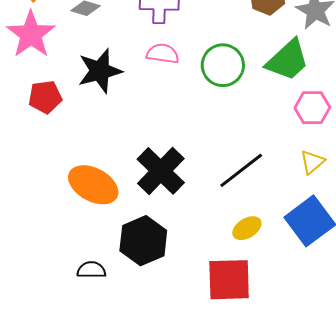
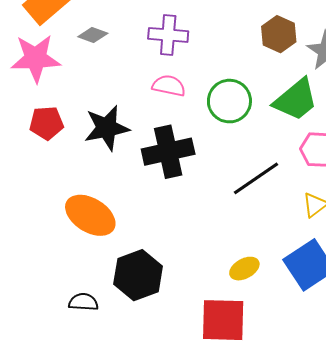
pink star: (31, 34) -> (36, 58), turned 30
black star: (100, 71) -> (107, 128), moved
black line: (241, 170) -> (256, 178), moved
black cross: (161, 171) -> (168, 152), moved, turned 30

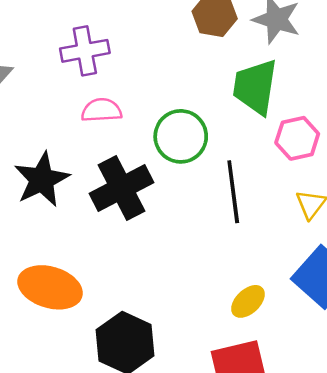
green trapezoid: (296, 100) -> (255, 87), turned 153
green circle: (229, 101) -> (181, 136), moved
black line: (256, 178) -> (233, 192), turned -48

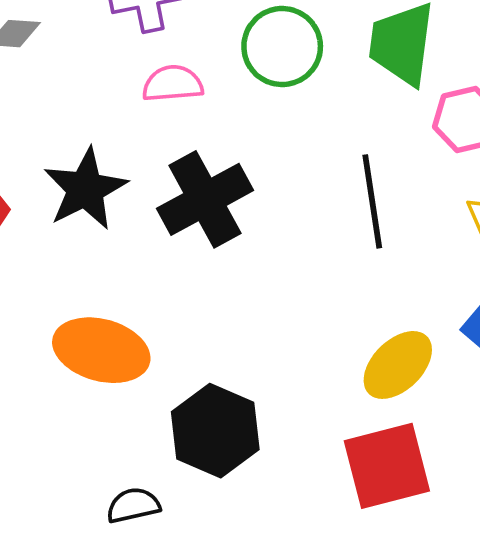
green circle: (181, 136) -> (282, 47), moved
yellow ellipse: (248, 301) -> (398, 365), size x1.4

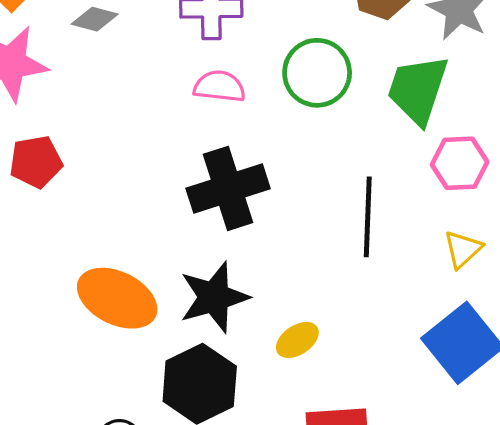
black star: (85, 189) -> (214, 297), moved
yellow ellipse: (398, 365) -> (297, 340), moved, size x0.7

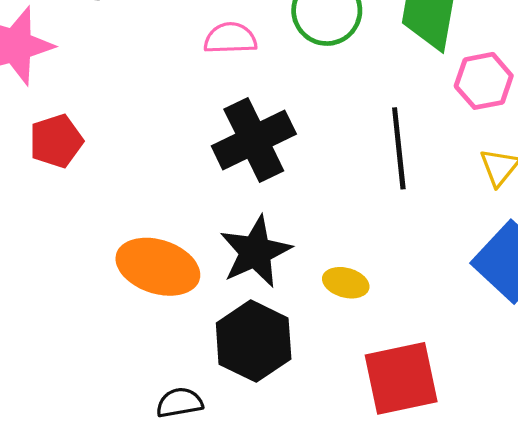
yellow ellipse: (297, 340) -> (346, 283), turned 57

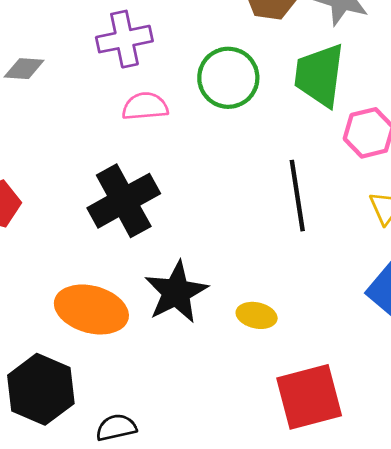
black cross: (254, 140) -> (124, 201), moved
black hexagon: (254, 341) -> (41, 389), moved

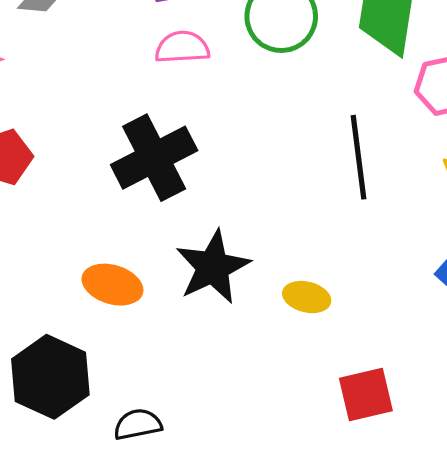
orange ellipse: (91, 309) -> (112, 285), size x0.7
red square: (309, 397) -> (366, 395), size x0.7

